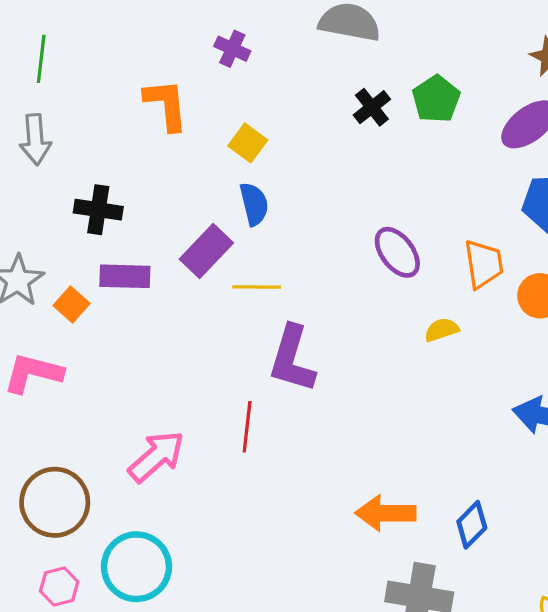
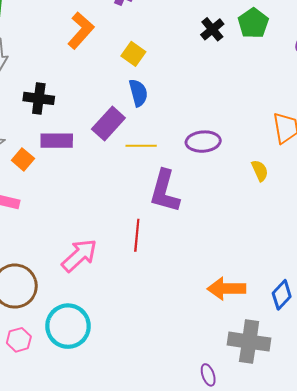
orange L-shape: (166, 105) -> (81, 30), turned 48
purple ellipse: (397, 252) -> (203, 142), moved, turned -56
yellow semicircle: (442, 330) -> (260, 171), turned 85

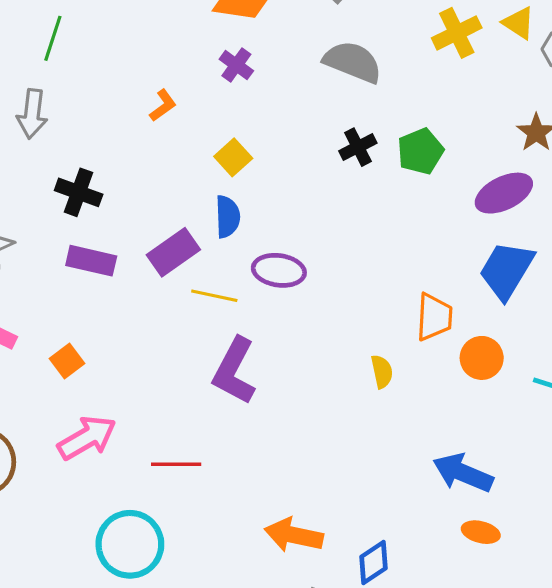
orange L-shape: (81, 30) -> (163, 105), size x0.6
purple ellipse: (203, 142) -> (279, 270), moved
orange square: (23, 159) -> (67, 361), moved
red line: (137, 235) -> (176, 464), moved, turned 72
cyan circle: (68, 326) -> (130, 544), moved

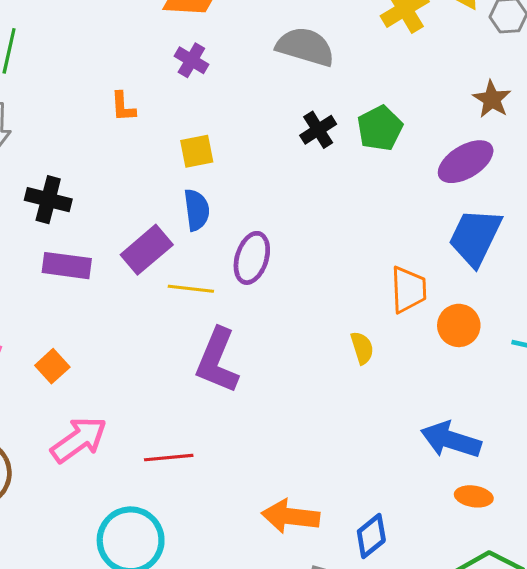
orange L-shape: (163, 105) -> (123, 107), turned 128
yellow square: (233, 157) -> (197, 151), turned 36
purple ellipse: (279, 270) -> (252, 258), turned -75

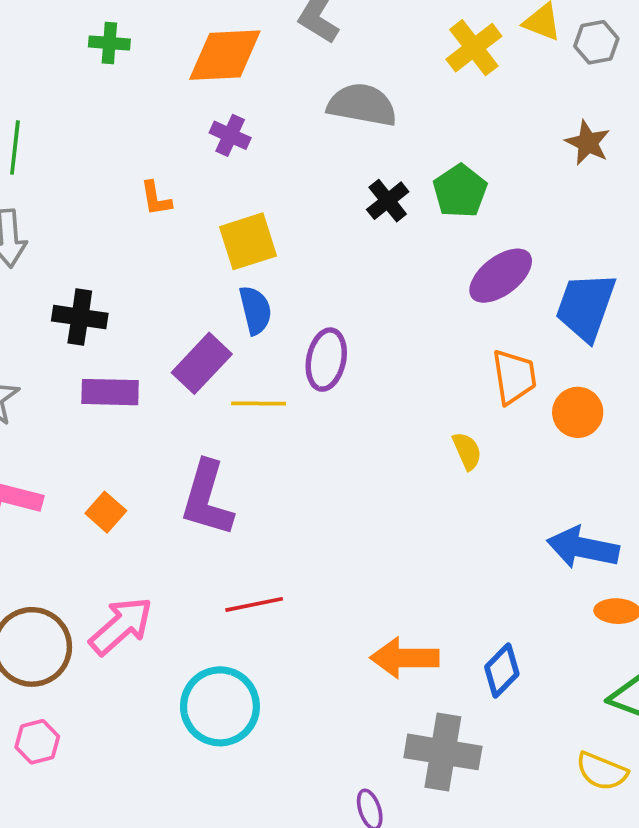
yellow square: (197, 151) -> (248, 241), size x1.4
purple ellipse: (466, 162) -> (501, 276), moved
purple L-shape: (217, 361) -> (207, 499), moved
pink arrow: (79, 440) -> (121, 626), moved

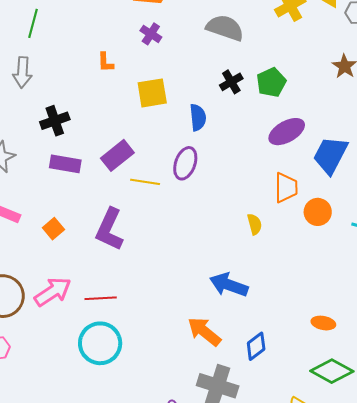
blue semicircle: (255, 310) -> (198, 117), moved
black cross: (80, 317) -> (55, 121), turned -36
blue arrow: (583, 548) -> (229, 285), moved
red line: (254, 604) -> (101, 298), moved
orange arrow: (405, 658) -> (204, 332), turned 30

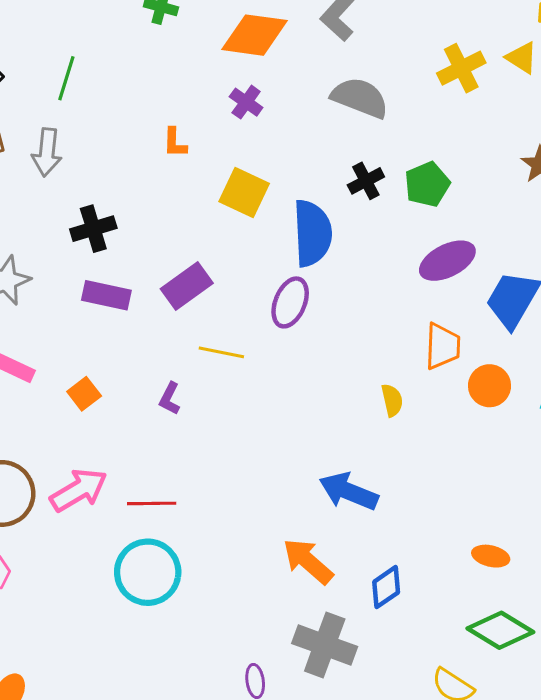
yellow square: (152, 93) -> (244, 193), turned 32
blue semicircle: (198, 117) -> (312, 233), size x1.6
yellow line: (145, 182) -> (221, 352), moved
purple L-shape: (109, 229) -> (170, 399), size x0.5

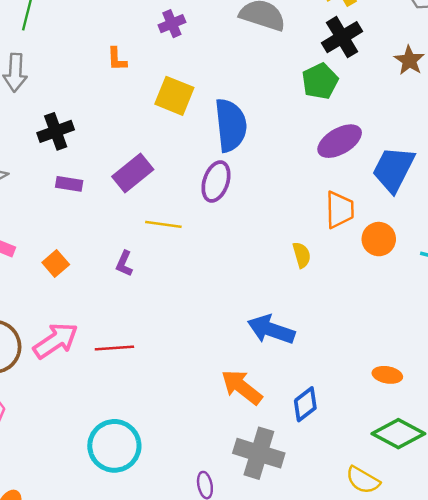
purple cross: (246, 102) -> (172, 24), turned 35
black cross: (366, 181) -> (342, 37), moved, size x1.4
purple rectangle: (106, 295) -> (69, 184), size x0.7
cyan circle: (148, 572) -> (114, 446), moved

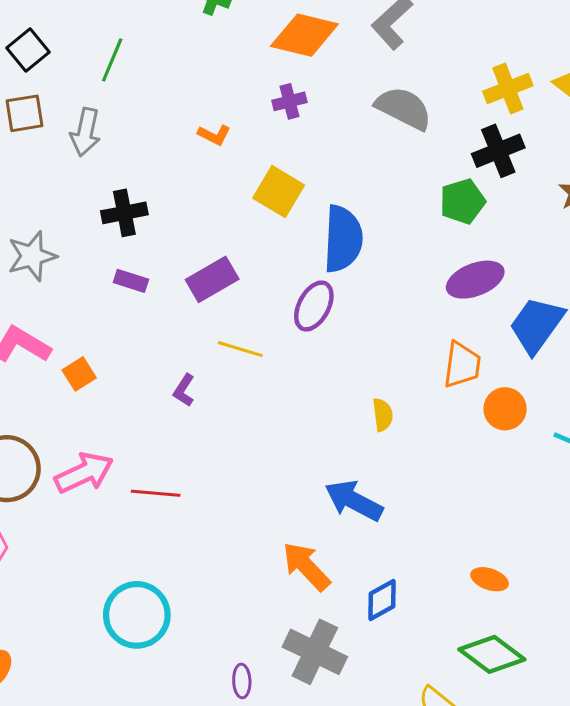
orange L-shape: (117, 59) -> (214, 135), turned -70
yellow semicircle: (302, 255) -> (383, 415), moved
orange square: (56, 264) -> (79, 374), moved

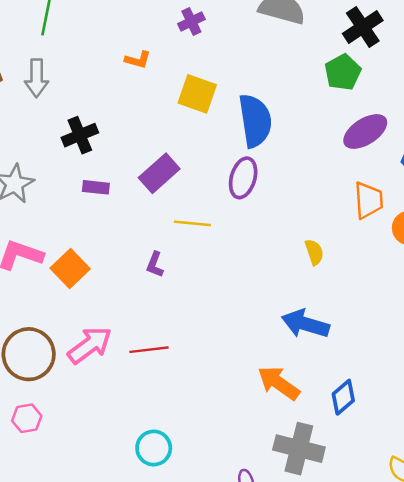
orange square: (79, 374) -> (70, 269), size x1.4
cyan circle: (137, 615) -> (154, 448), size x0.7

